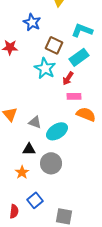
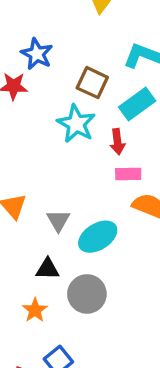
blue star: (32, 22) -> (37, 54), moved
red arrow: (68, 78) -> (117, 142), turned -40
gray triangle: (35, 122) -> (58, 221), turned 40

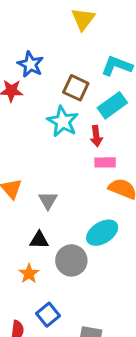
cyan ellipse: (98, 237) -> (102, 233), moved

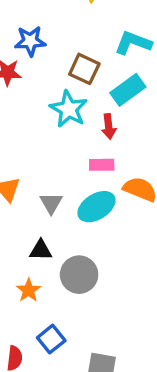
blue star: (30, 64) -> (30, 41), turned -30
pink rectangle: (105, 162) -> (102, 165), moved
cyan ellipse: (102, 233) -> (96, 207), moved

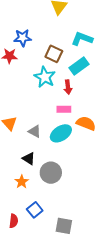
gray triangle: (51, 203) -> (35, 131), turned -32
black triangle: (41, 250) -> (29, 159), turned 32

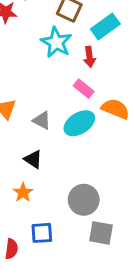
pink rectangle: (64, 109) -> (84, 89), turned 40
gray circle: (51, 173) -> (84, 200), moved
blue square: (35, 210) -> (42, 233), turned 35
gray square: (64, 226) -> (101, 233), moved

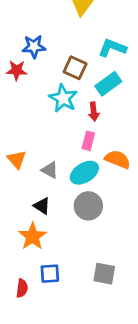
pink rectangle: (84, 89) -> (88, 141), turned 66
orange star: (23, 193) -> (33, 236), size x1.5
gray circle: (84, 200) -> (88, 206), moved

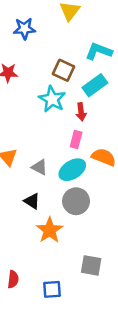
blue star: (34, 46) -> (24, 29), moved
orange star: (33, 236) -> (50, 230), moved
blue square: (50, 274) -> (52, 289), moved

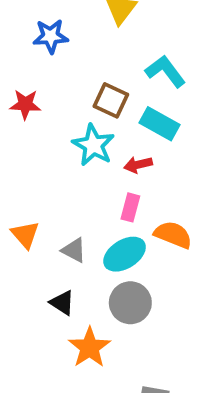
cyan L-shape: (99, 51) -> (165, 71), turned 32
cyan rectangle: (95, 85) -> (160, 124), turned 65
red arrow: (81, 112) -> (138, 165), turned 84

